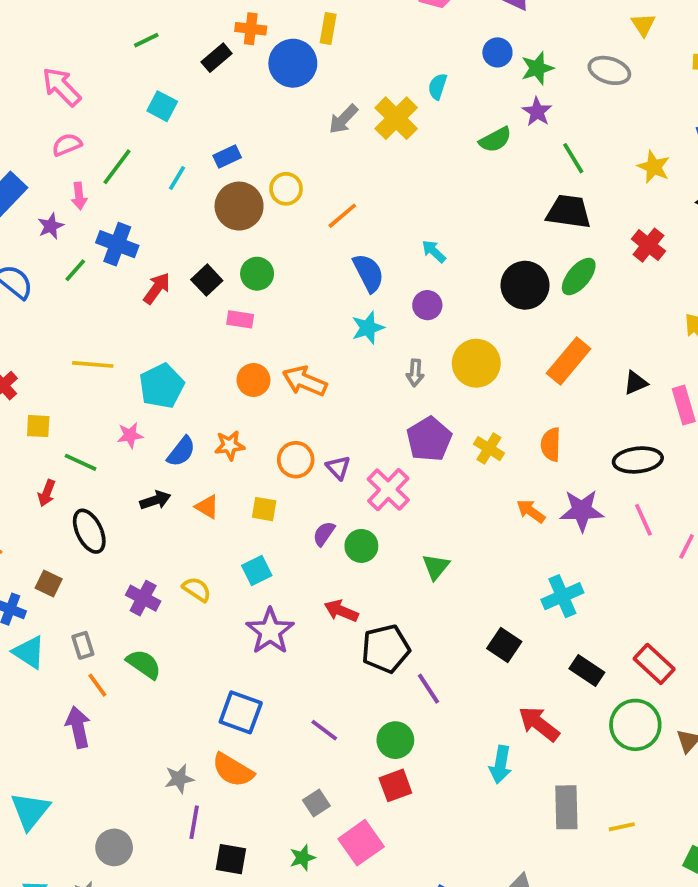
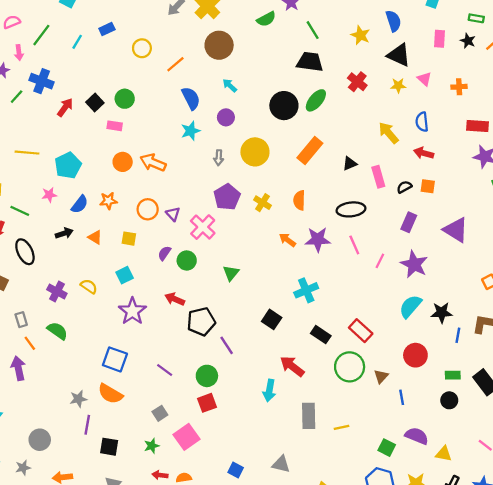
brown circle: (239, 206) -> (219, 45), moved

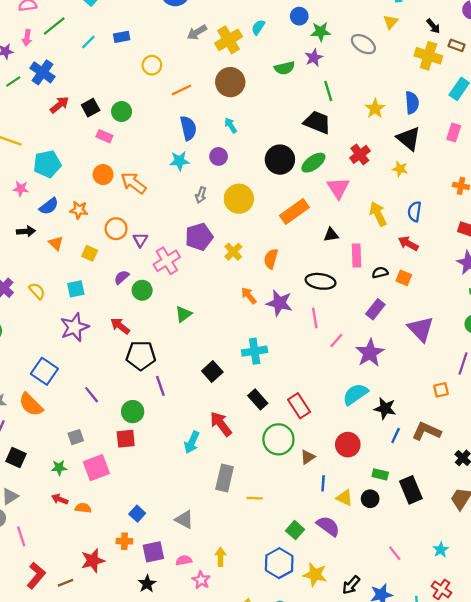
pink triangle: (424, 79) -> (338, 188), moved, size x1.5
yellow triangle: (444, 454) -> (345, 498), moved

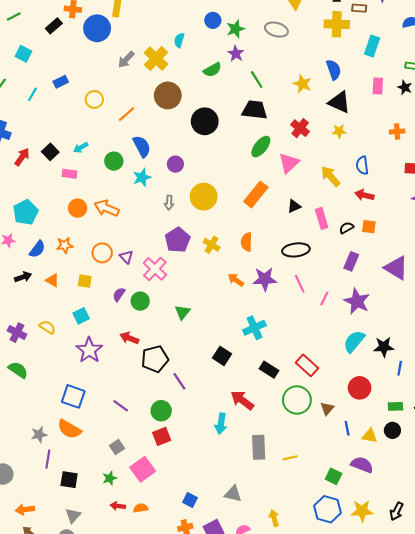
green circle: (122, 112) -> (114, 161), moved
cyan arrow: (231, 125) -> (81, 148), moved, turned -72
black circle: (280, 160) -> (205, 121), moved
pink triangle: (338, 188) -> (289, 163), turned 35

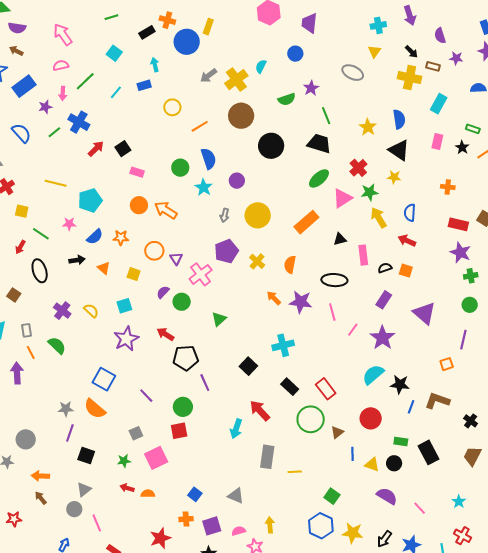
green star: (236, 29) -> (370, 192), moved
cyan arrow: (81, 148) -> (155, 65), moved, turned 96
cyan star: (142, 177) -> (204, 187), turned -30
purple semicircle: (362, 465) -> (387, 496), moved

